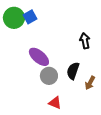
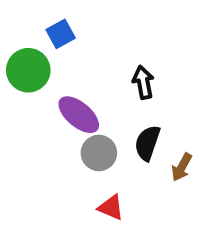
green circle: (14, 18) -> (28, 70), moved
black arrow: (85, 41) -> (143, 82), moved

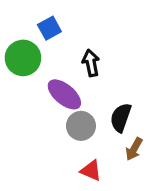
black arrow: (143, 82) -> (91, 63), moved
brown arrow: (182, 167) -> (134, 149), moved

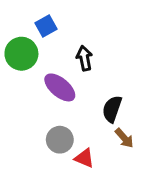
gray circle: (81, 126) -> (60, 140), moved
brown arrow: (134, 149) -> (124, 138), turned -70

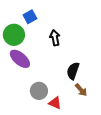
purple ellipse: (60, 87) -> (20, 59), moved

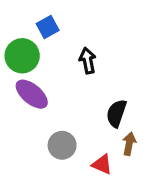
brown arrow: (81, 90) -> (129, 144), turned -128
red triangle: (55, 103) -> (102, 164), moved

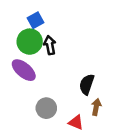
green circle: (22, 56) -> (30, 42), moved
black arrow: (88, 61) -> (50, 45), moved

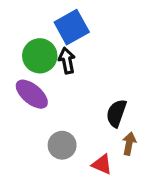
blue square: (36, 20) -> (72, 27), moved, size x1.5

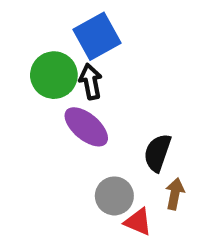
purple ellipse: (32, 94) -> (86, 127), moved
gray circle: (62, 145) -> (114, 196), moved

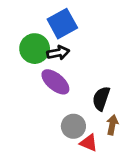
black arrow: (91, 82) -> (58, 53), turned 90

